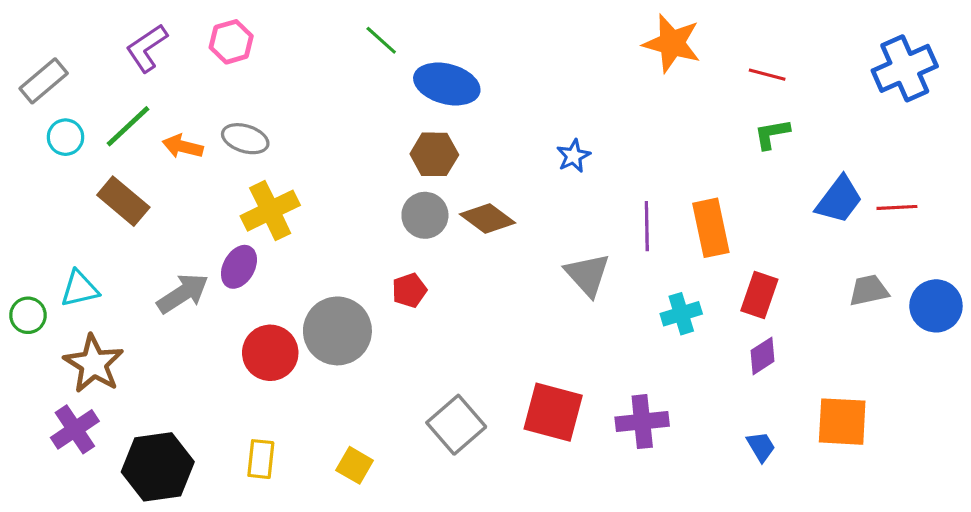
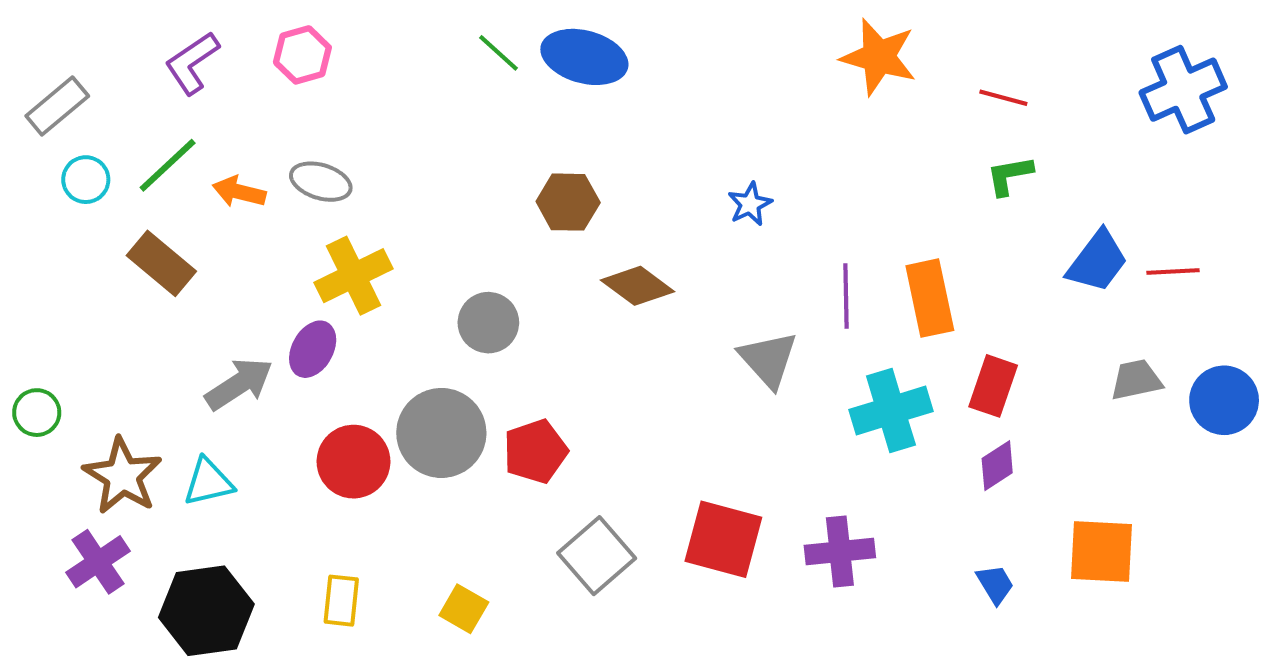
blue ellipse: (447, 84) -> (584, 57), moved
gray circle: (425, 215) -> (488, 323), moved
cyan triangle: (80, 289) -> (208, 482), moved
red pentagon: (409, 290) -> (535, 451), moved, size x1.4
cyan cross: (681, 314) -> (891, 410), size x1.5

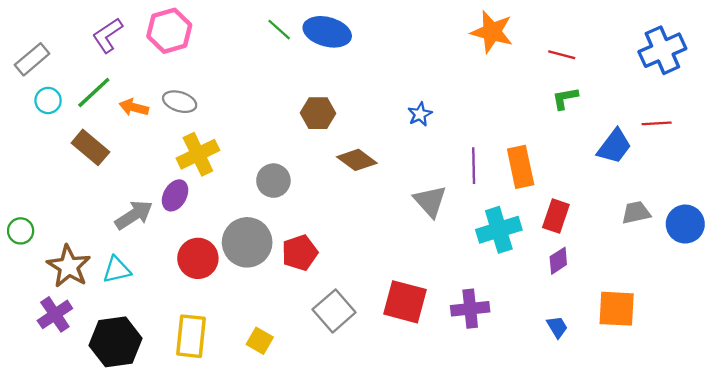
pink hexagon: (302, 55) -> (169, 31), size x1.4
red line: (1173, 272) -> (657, 123), moved
yellow rectangle: (341, 601) -> (191, 336), size x1.5

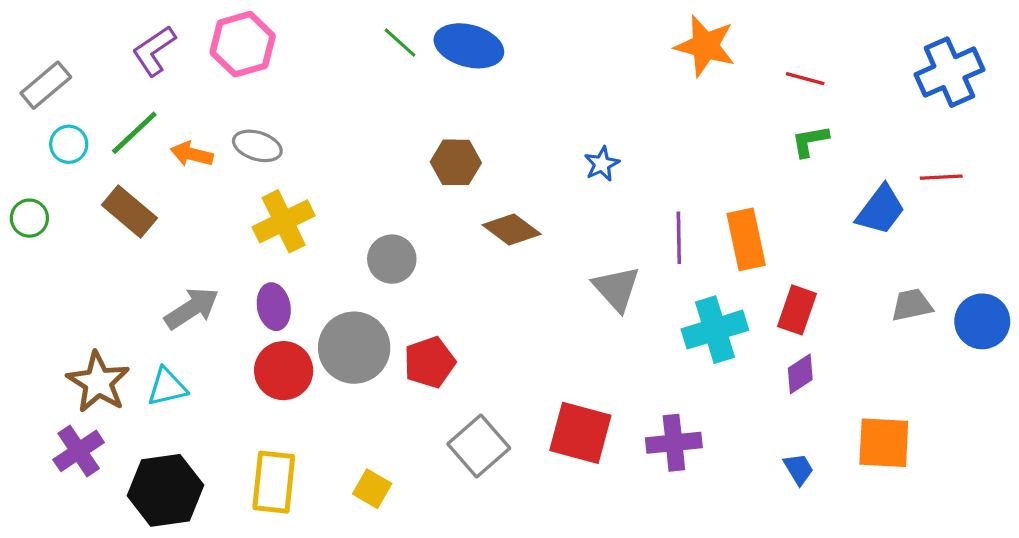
purple ellipse: (175, 195) -> (274, 307), moved, turned -40
green circle: (21, 231) -> (29, 218), moved

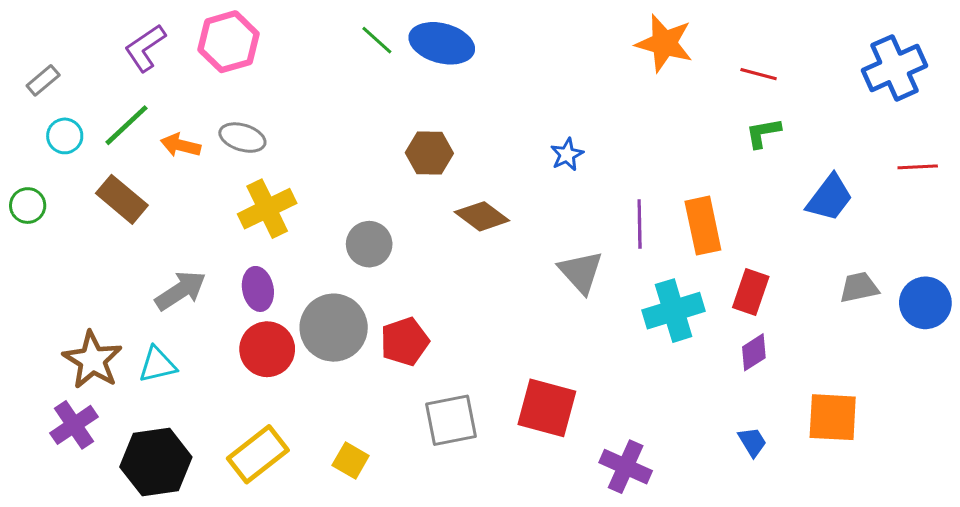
gray rectangle: (46, 85) -> (43, 80), size x0.7
red line: (941, 177) -> (918, 167), moved
purple cross: (674, 443) -> (626, 467), moved, turned 30
gray square: (479, 446) -> (451, 420), turned 30
yellow rectangle: (274, 482) -> (258, 454), turned 46

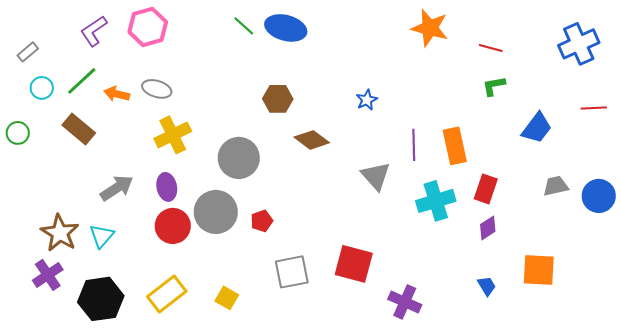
gray circle: (369, 244) -> (239, 158), size x1.4
red pentagon: (405, 341) -> (262, 221), size x0.7
cyan triangle: (157, 365) -> (102, 236), turned -36

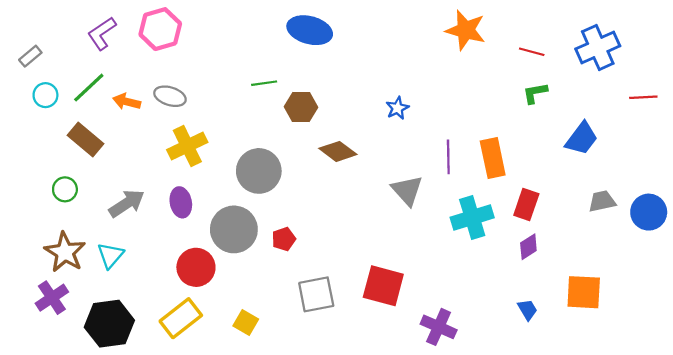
green line: (244, 26) -> (264, 83), moved, turned -50
blue cross: (579, 44) -> (598, 47), moved
red line: (594, 108) -> (643, 97), moved
green circle: (18, 133) -> (65, 189), moved
red circle: (173, 226) -> (196, 267), moved

